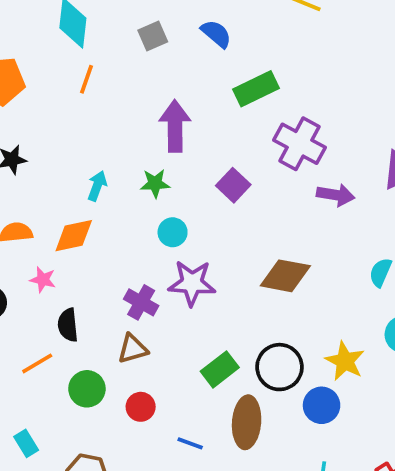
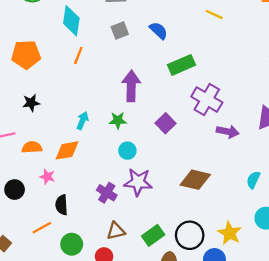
brown triangle: (133, 349) -> (116, 231), moved

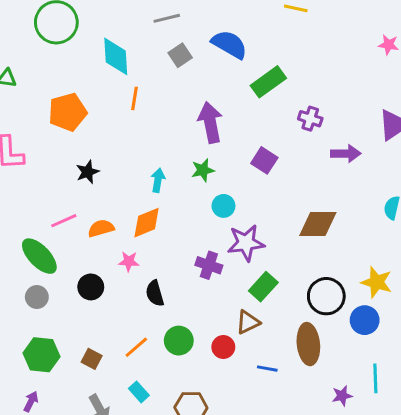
blue semicircle: (158, 31) -> (229, 44), size x1.4
purple cross: (207, 100) -> (310, 119), size x0.6
orange line: (42, 228) -> (136, 347), moved
brown triangle: (116, 231) -> (248, 322), moved
green rectangle: (153, 235) -> (263, 287), moved

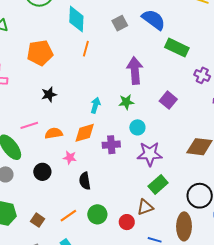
green rectangle: (268, 82) -> (177, 48), turned 55
purple cross: (209, 265) -> (111, 145), moved, turned -30

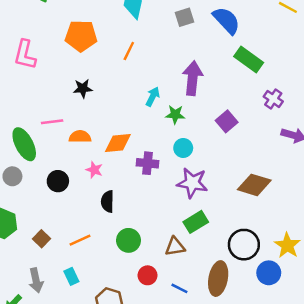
orange line: (86, 49) -> (129, 51), moved
cyan arrow: (95, 105) -> (153, 97), moved
green circle: (97, 214) -> (129, 240), moved
red circle: (127, 222) -> (148, 275), moved

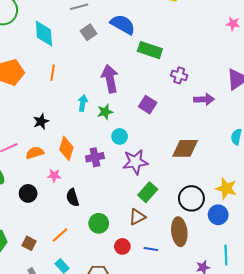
black star: (83, 88) -> (41, 121), moved
orange diamond: (118, 143) -> (66, 148), turned -50

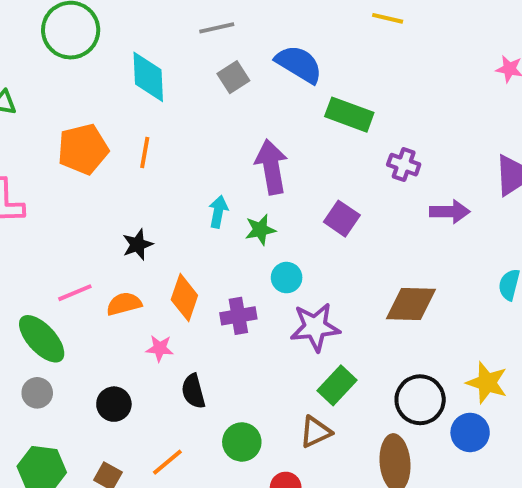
orange line: (53, 73) -> (145, 153), moved
black circle: (28, 193) -> (114, 404), moved

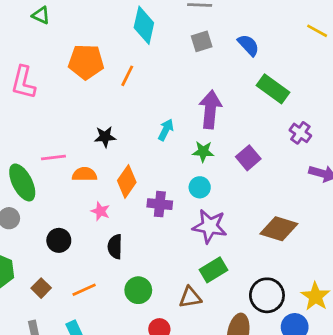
blue semicircle: (299, 64) -> (248, 45), size x0.7
green star: (260, 230) -> (203, 152), moved

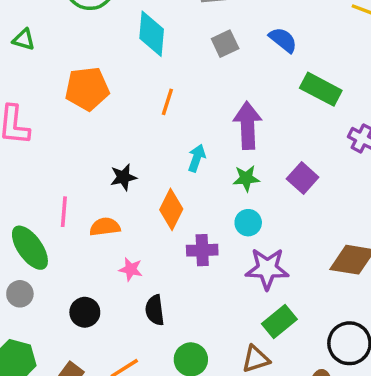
orange line: (127, 76) -> (167, 102), moved
pink line: (53, 158) -> (64, 212), turned -70
orange diamond: (127, 181) -> (171, 209), moved

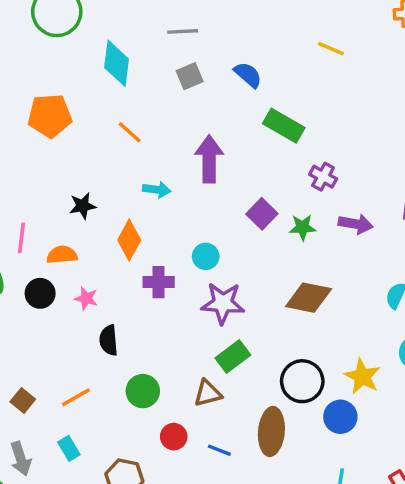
orange line: (167, 102) -> (130, 132), turned -68
cyan arrow: (197, 158) -> (157, 190), turned 76
green star: (246, 178) -> (302, 227), moved
black circle: (85, 312) -> (40, 293), moved

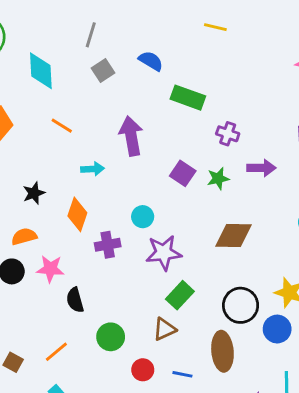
gray line: (183, 31) -> (91, 35), turned -60
pink star: (86, 298) -> (50, 269), size x1.4

